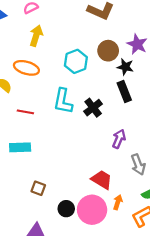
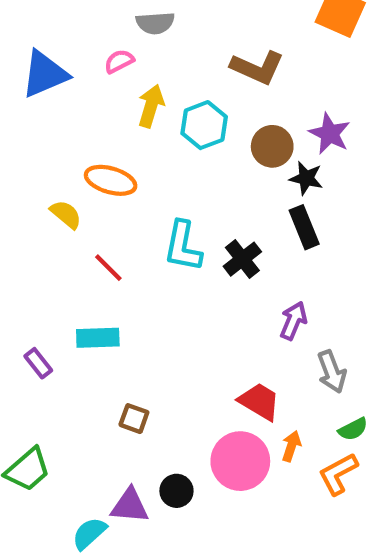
yellow arrow: (36, 36) -> (151, 106), moved
cyan hexagon: (76, 61) -> (204, 125), moved
red line: (25, 112) -> (108, 268), turned 35
black circle: (66, 209) -> (176, 491), moved

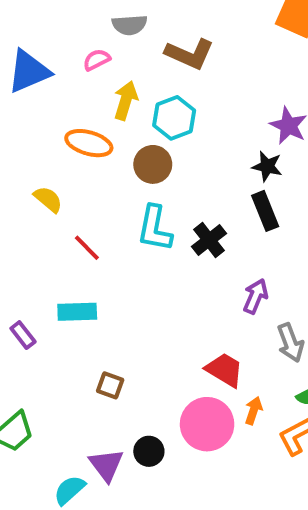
brown L-shape: (257, 68) -> (190, 54), moved
brown circle: (272, 146) -> (153, 164), moved
orange ellipse: (111, 180) -> (89, 143), moved
purple triangle: (130, 506) -> (106, 465), turned 48

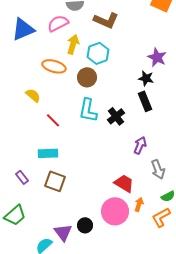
pink semicircle: (97, 60) -> (58, 23), size x1.5
purple rectangle: (23, 335) -> (22, 177), moved
brown square: (110, 385) -> (55, 181), moved, size x1.5

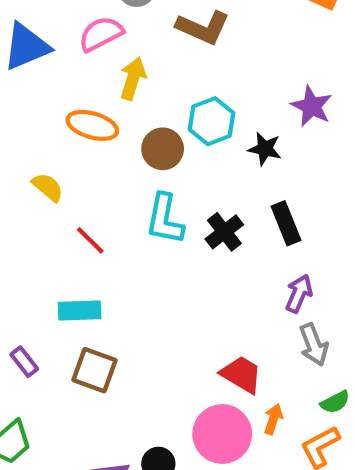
cyan hexagon: (98, 53) -> (212, 121), moved
black star: (146, 78) -> (265, 149), moved
black rectangle: (145, 101) -> (286, 223), moved
purple arrow: (140, 145) -> (299, 294), moved

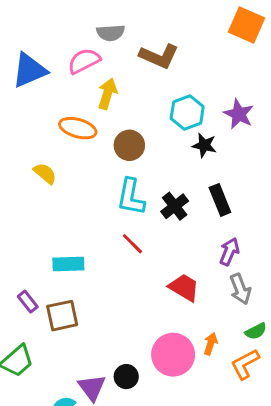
cyan hexagon: (212, 121) -> (187, 112), moved
red line: (90, 240) -> (132, 244), moved
brown square: (95, 370) -> (62, 316), moved, turned -32
red trapezoid: (241, 374) -> (184, 287), moved

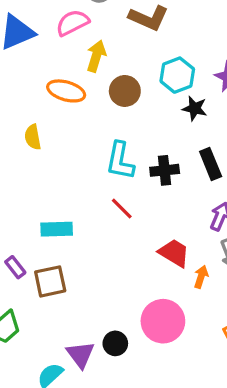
brown circle: (129, 145) -> (125, 91), moved
yellow semicircle: (45, 173) -> (33, 137), turned -140
black cross: (175, 206) -> (165, 170), turned 32
orange arrow: (211, 344) -> (201, 277), moved

